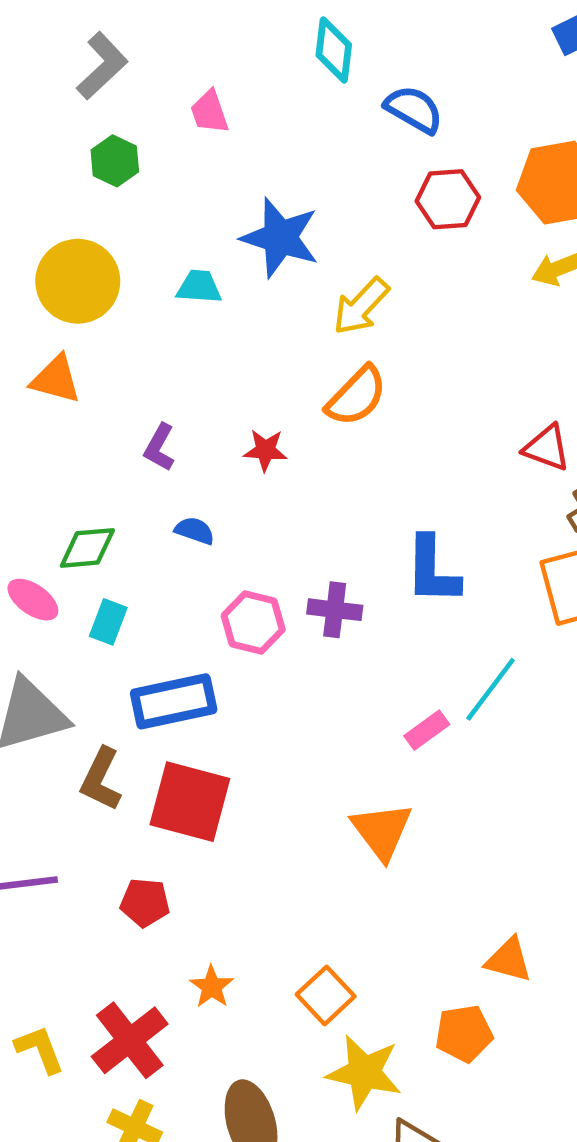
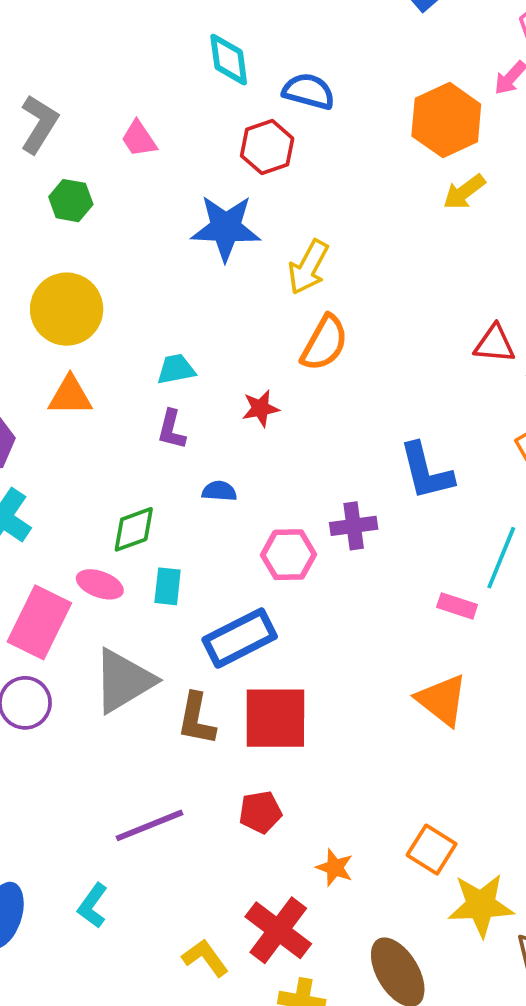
red hexagon: (448, 199) -> (267, 147), moved
cyan trapezoid: (199, 287) -> (176, 369), moved
pink rectangle: (427, 730) -> (457, 606), turned 69

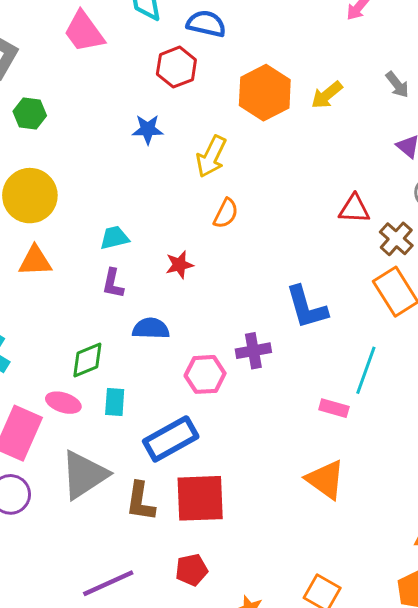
orange hexagon: (446, 120) -> (265, 93), moved
pink trapezoid: (139, 139) -> (84, 32), moved, size x1.5
blue star: (226, 228) -> (148, 129), size x0.6
orange semicircle: (324, 343) -> (226, 213), size x0.7
blue semicircle: (219, 491) -> (151, 328), size x1.4

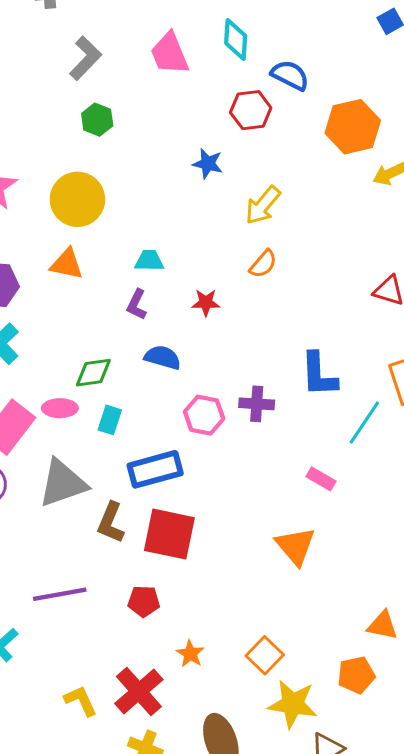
orange hexagon: (265, 93) -> (353, 127), moved
cyan line: (366, 370) -> (364, 423), moved
pink ellipse: (63, 403) -> (60, 408), turned -32

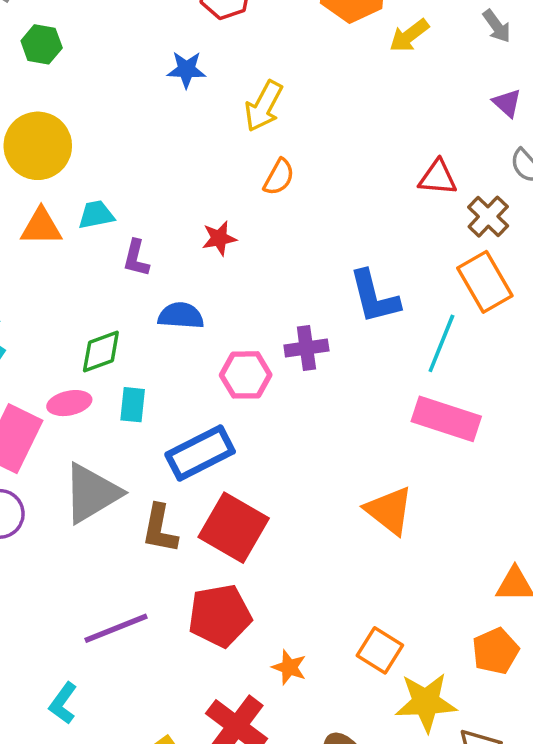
cyan trapezoid: (149, 261) -> (96, 215), moved
pink rectangle: (321, 479) -> (446, 419), moved, size x1.8
red square: (169, 534) -> (234, 528), turned 30
red pentagon: (144, 601) -> (220, 616), size x1.6

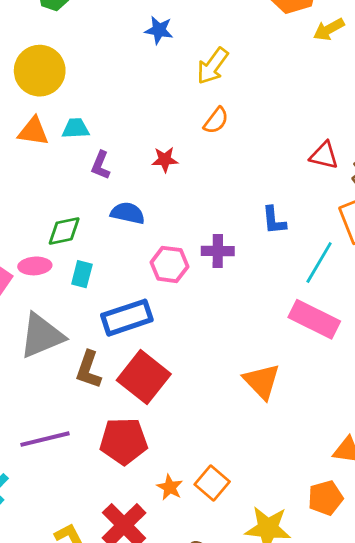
red triangle: (438, 178) -> (324, 155), moved
blue L-shape: (374, 297) -> (274, 220), size x0.7
orange square: (380, 650) -> (212, 483), moved

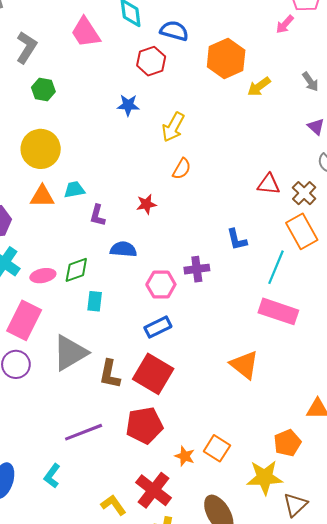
pink ellipse: (35, 266) -> (43, 276), moved
blue rectangle: (127, 318) -> (158, 327), moved, size x0.7
orange pentagon: (325, 498) -> (287, 443), moved

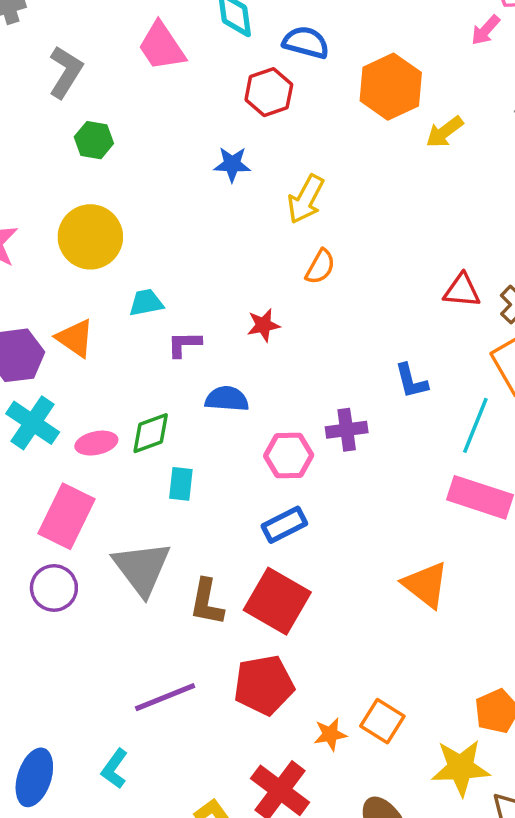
orange triangle: (42, 196) -> (75, 338), moved, turned 35
purple L-shape: (98, 215) -> (184, 344), turned 75
gray triangle: (70, 353) -> (142, 568), turned -36
orange star: (185, 456) -> (330, 734), turned -30

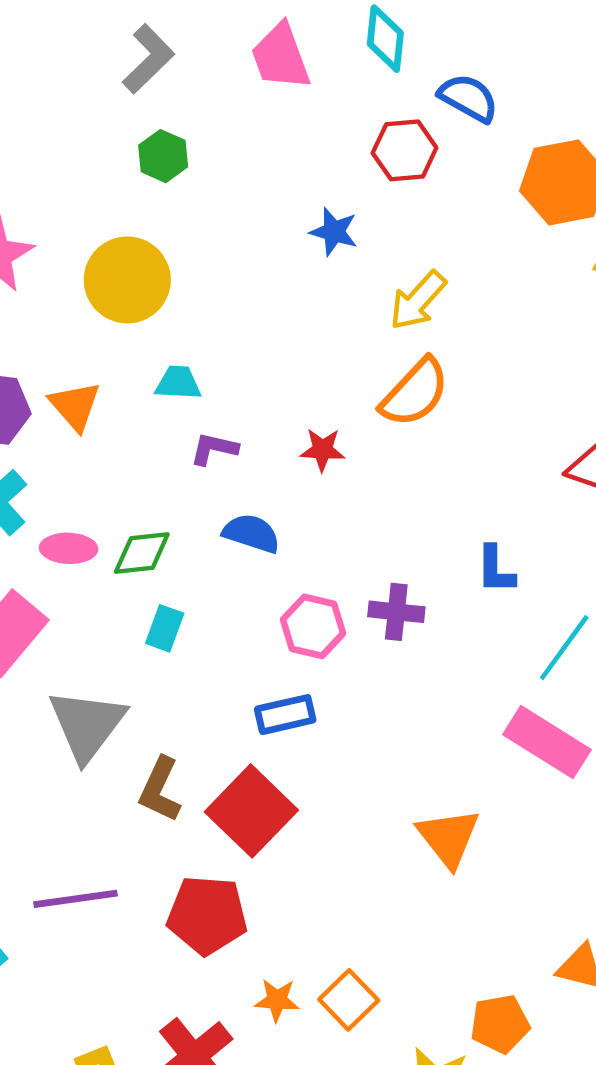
orange semicircle: (320, 267) -> (415, 393), size x1.6

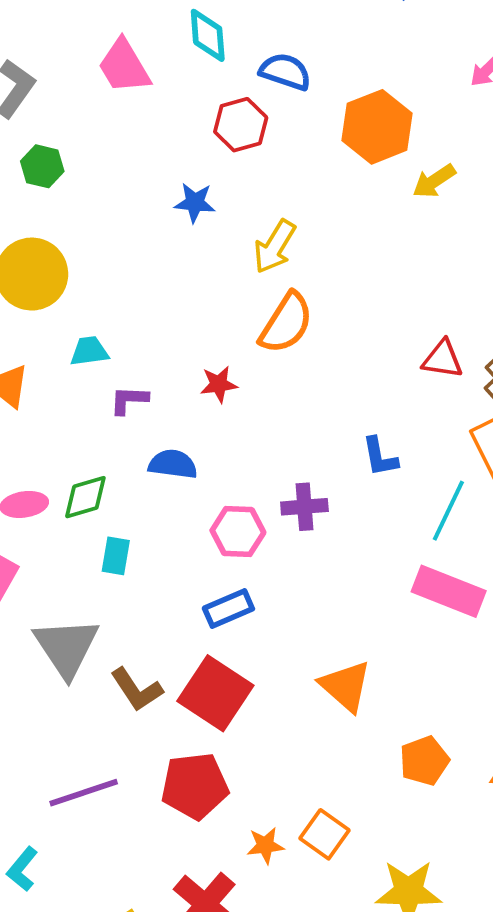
brown L-shape: (160, 790) -> (137, 690), turned -48
orange triangle: (448, 838) -> (346, 686), moved
orange pentagon: (500, 1024) -> (424, 761), moved

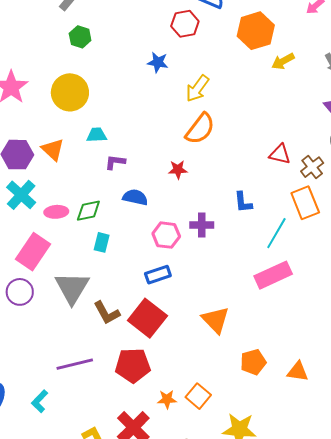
red star: (219, 384) -> (178, 170), moved
pink rectangle: (449, 591) -> (273, 275), turned -51

